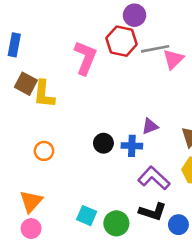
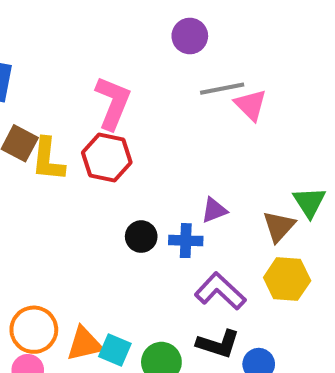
red hexagon: (122, 41) -> (107, 158), moved
pink triangle: (173, 59) -> (251, 105), turned -30
orange circle: (44, 151) -> (34, 330), moved, size x1.5
orange triangle: (31, 201) -> (84, 344), moved, turned 35

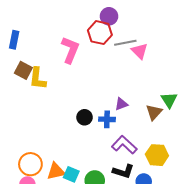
red hexagon: (107, 158) -> (100, 33), moved
yellow hexagon: (287, 279) -> (157, 155), moved

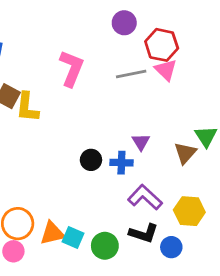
red hexagon: (100, 33) -> (162, 45), moved
gray line: (125, 43) -> (131, 74), moved
purple triangle: (121, 104) -> (141, 142), turned -40

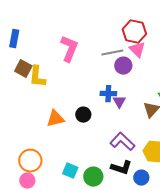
purple circle: (124, 23) -> (123, 66), moved
blue cross: (121, 163) -> (108, 94), moved
orange triangle: (52, 233) -> (55, 119), moved

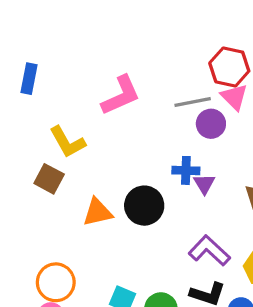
pink L-shape: (69, 49) -> (121, 95), turned 44
brown square: (23, 69) -> (49, 179), moved
yellow L-shape: (37, 77) -> (67, 142), turned -35
black circle: (83, 115) -> (144, 206), size x1.5

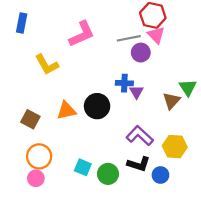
brown square: (49, 179) -> (30, 119), moved

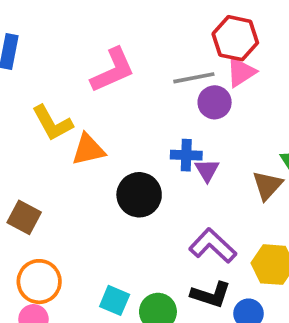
pink triangle: (156, 35) -> (241, 72), turned 42
orange triangle: (66, 110) -> (88, 150), moved

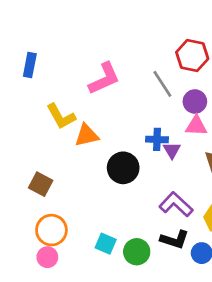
pink triangle: (241, 72) -> (196, 126), moved, turned 35
gray line: (194, 78) -> (162, 84), turned 68
purple circle: (215, 102) -> (195, 102), moved

